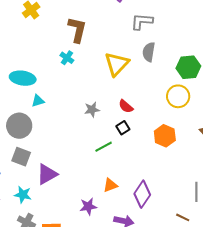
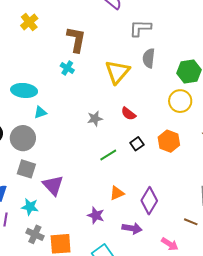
black square: (123, 128) -> (137, 144), moved
purple triangle: (47, 174) -> (53, 185), turned -40
purple star: (88, 206) -> (96, 215), turned 30

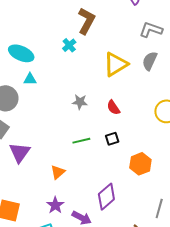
orange hexagon: (169, 141) -> (140, 164), moved
orange triangle: (117, 193) -> (58, 172), moved, turned -35
purple star: (96, 215) -> (55, 205), moved

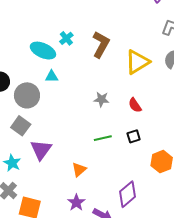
brown L-shape: (86, 21) -> (101, 44), moved
cyan cross: (69, 45) -> (66, 38), moved

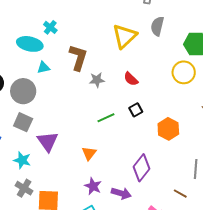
brown L-shape: (101, 44) -> (78, 58), moved

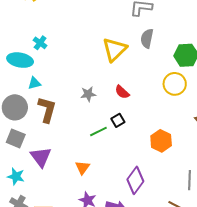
brown L-shape: (78, 58) -> (47, 110), moved
black square: (136, 110) -> (118, 120), moved

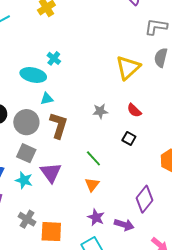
black square: (118, 120) -> (129, 139), turned -32
green line: (98, 132) -> (93, 158), moved, turned 72
cyan star: (16, 176) -> (24, 180), moved

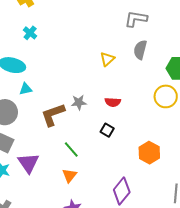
cyan cross: (54, 58) -> (30, 33), moved
yellow triangle: (128, 67) -> (107, 59), size x0.6
red semicircle: (134, 110) -> (113, 102), turned -42
brown L-shape: (59, 125) -> (53, 115), moved, turned -128

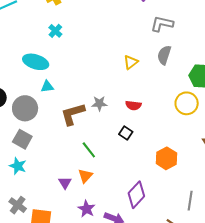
purple triangle: (28, 163) -> (65, 183), moved, size x0.6

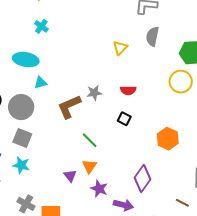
purple star: (86, 209) -> (99, 189), moved

